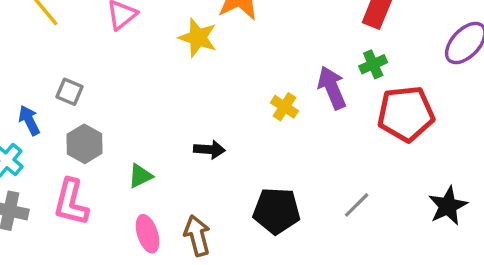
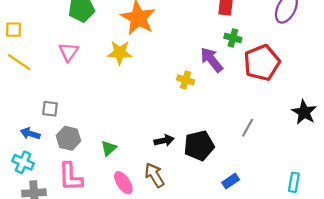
green cross: (373, 64) -> (233, 38), turned -35
blue arrow: (29, 120) -> (30, 134), turned -30
black arrow: (209, 150) -> (164, 141), moved

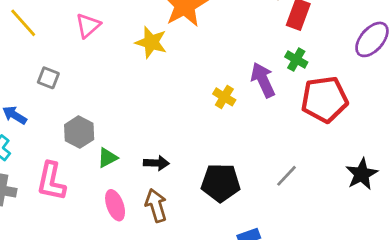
gray square: (50, 109) -> (48, 78), moved
gray hexagon: (68, 138) -> (79, 132), moved
black arrow: (164, 141) -> (156, 163), moved

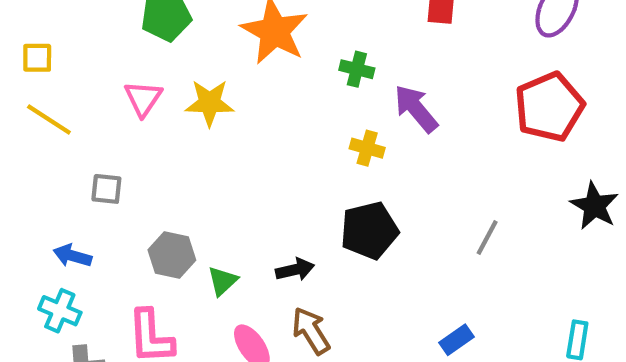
yellow star: (151, 42) -> (210, 103), moved
green cross: (296, 60) -> (357, 69), moved
red pentagon: (324, 99) -> (549, 107), moved
black pentagon: (221, 183) -> (369, 230), moved

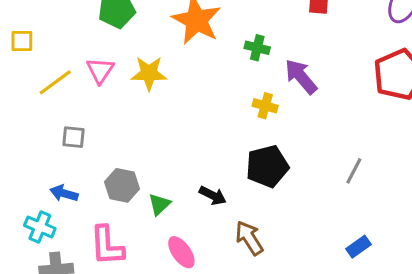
yellow line: (49, 120) -> (55, 82), moved, turned -69
blue arrow: (72, 256) -> (64, 193), moved
black arrow: (295, 270) -> (213, 196), turned 40
brown arrow: (311, 331) -> (249, 238), moved
blue rectangle: (456, 340) -> (358, 247), moved

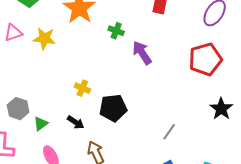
pink triangle: (100, 70) -> (13, 33), turned 30
yellow cross: (265, 106) -> (82, 88), moved
gray line: (354, 171) -> (169, 132), moved

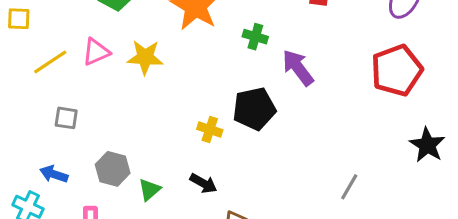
black pentagon: (113, 108) -> (254, 109), moved

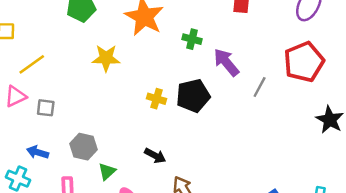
pink triangle: (96, 52) -> (16, 96), moved
yellow cross: (210, 129) -> (157, 99), moved
gray line: (349, 187) -> (260, 87), moved
green triangle: (149, 190) -> (107, 171), moved

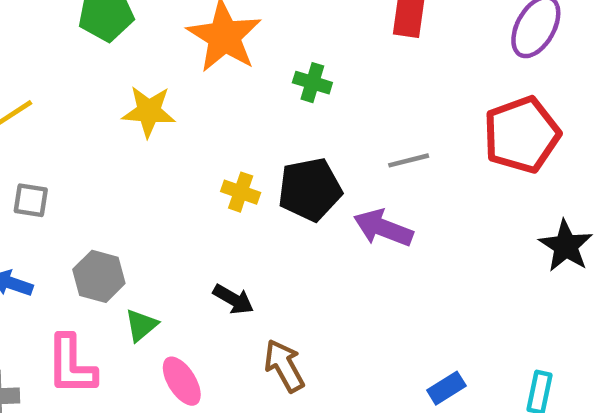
purple arrow: (226, 62) -> (383, 228), moved, turned -32
gray line: (260, 87) -> (409, 160), moved, turned 45

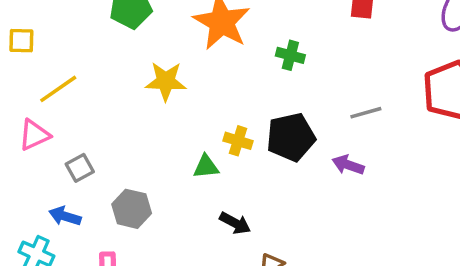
gray square: (31, 200) -> (80, 168), moved, turned -36
purple arrow: (383, 228) -> (348, 165), size x0.7
green triangle: (141, 325) -> (206, 167), moved, turned 36

